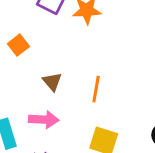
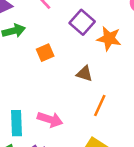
brown triangle: (52, 82) -> (84, 74), moved, turned -48

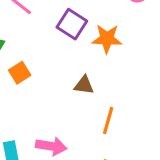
orange square: (45, 53) -> (20, 73), moved

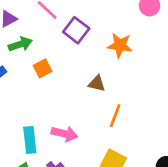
purple square: (72, 24) -> (76, 30), moved

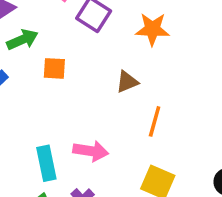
orange square: (43, 68) -> (54, 68), turned 36
brown triangle: (97, 84) -> (127, 82), turned -30

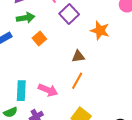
orange square: (54, 68) -> (39, 39), turned 32
orange line: (155, 121) -> (77, 81), moved

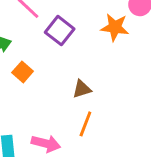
orange star: (100, 30) -> (115, 27), moved

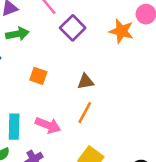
orange square: (23, 72) -> (38, 76), moved, turned -30

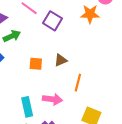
brown triangle: (85, 82) -> (61, 60), moved

